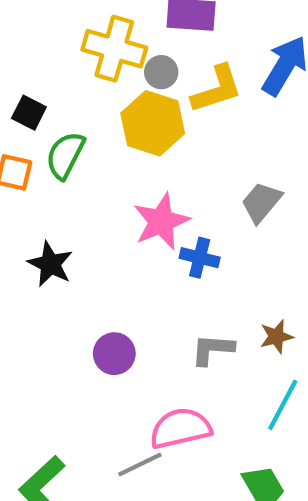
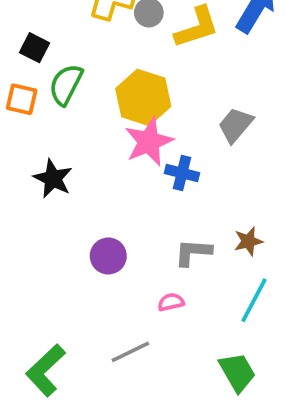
yellow hexagon: (153, 123) -> (143, 97), moved
pink semicircle: (180, 428) -> (171, 302), moved, size x0.5

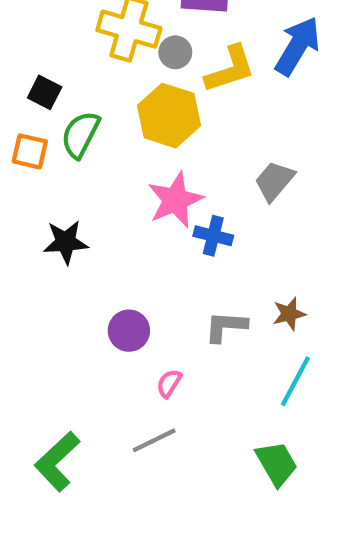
yellow hexagon: (143, 97) -> (169, 116), moved
black star: (53, 179) -> (66, 242), turned -30
pink semicircle: (171, 302) -> (169, 383), moved, turned -45

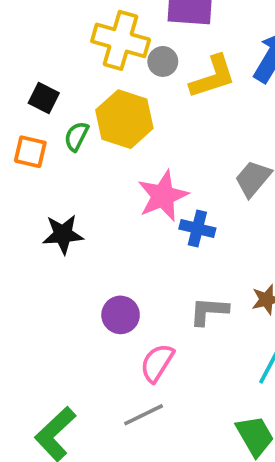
yellow hexagon: (169, 116) -> (124, 119), moved
green semicircle: (80, 135) -> (76, 136), size x0.7
pink semicircle: (169, 383) -> (157, 363), size x1.5

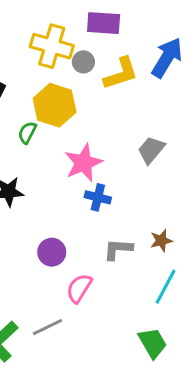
green semicircle: (76, 136) -> (27, 133), moved
blue cross: (197, 229) -> (98, 197), moved
gray line: (144, 415) -> (47, 327), moved

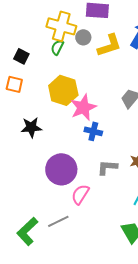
yellow hexagon: (55, 105) -> (63, 90), moved
green semicircle: (27, 133) -> (57, 47), moved
purple circle: (52, 252) -> (61, 169), size x1.6

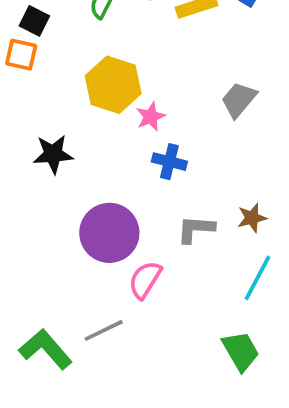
orange square: (14, 84) -> (21, 55), moved
pink star: (83, 107) -> (151, 117), size x0.6
green L-shape: (27, 231) -> (46, 349), turned 92

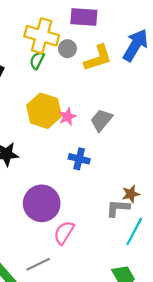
gray trapezoid: (239, 100) -> (101, 120), moved
pink star: (151, 117) -> (67, 117), moved
gray L-shape: (196, 229) -> (118, 208), moved

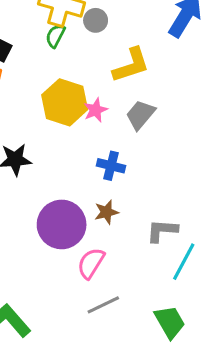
yellow L-shape: (98, 58) -> (131, 65), moved
brown star: (131, 194) -> (106, 212), moved
gray line: (38, 264) -> (103, 305), moved

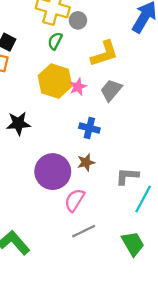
green semicircle: (55, 36) -> (55, 41), moved

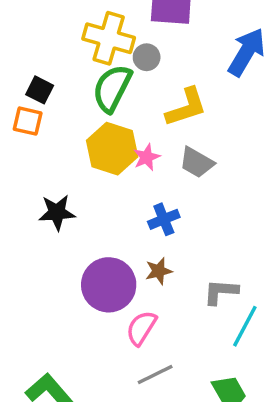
green semicircle: (55, 41) -> (112, 88), size x1.8
gray trapezoid: (111, 90) -> (197, 162), turned -100
blue cross: (89, 128) -> (164, 219), turned -36

